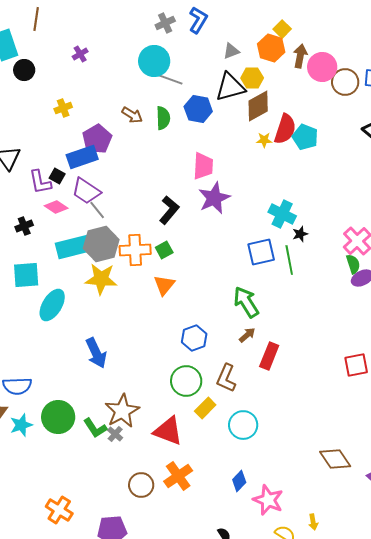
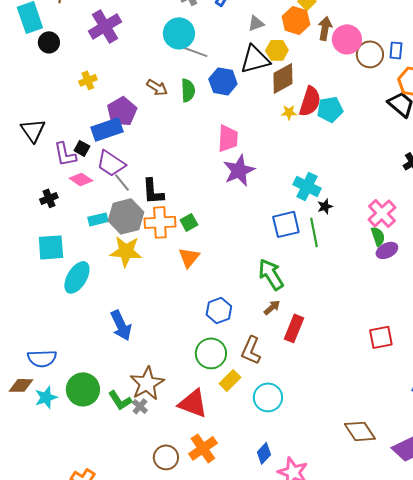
purple cross: (80, 54) -> (105, 26), size x2.0
cyan pentagon: (305, 137) -> (330, 109), turned -30
black L-shape: (169, 210) -> (153, 191), moved, turned 136
cyan rectangle: (73, 247) -> (98, 219), size x0.6

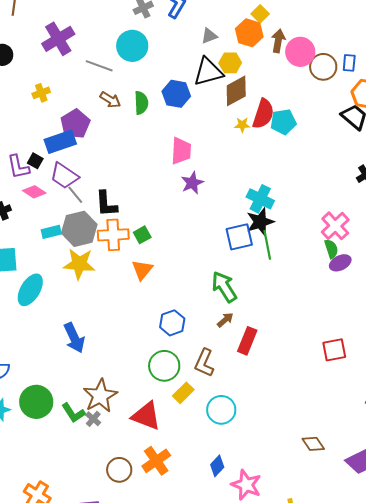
gray line: (194, 51) -> (99, 66), moved
purple star: (239, 170) -> (192, 183), size x0.7
black star: (325, 206) -> (260, 222), moved, size x1.8
brown diamond: (360, 431) -> (313, 444), size x0.7

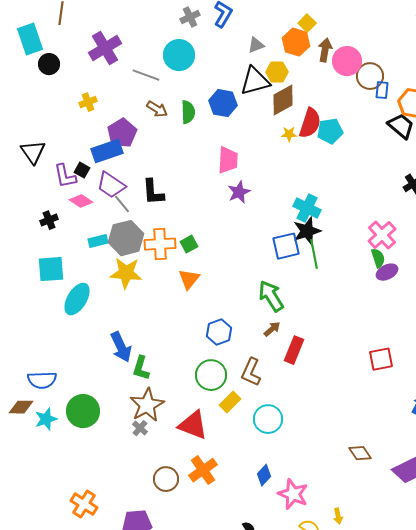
blue rectangle: (349, 63) -> (382, 90), moved
black L-shape: (106, 204) -> (153, 192), moved
green L-shape: (73, 413) -> (141, 368), moved, turned 50

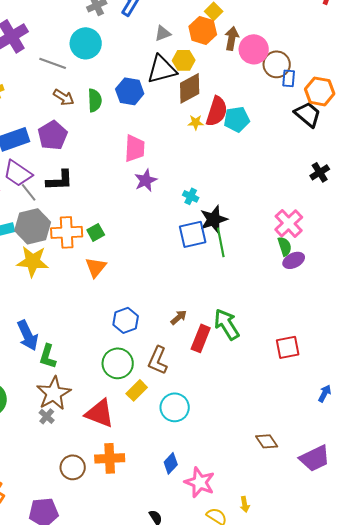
purple pentagon: (122, 133) -> (53, 135), moved
black L-shape: (153, 192) -> (60, 180), turned -88
cyan cross: (307, 208) -> (191, 196), moved, size x0.6
green arrow: (271, 296) -> (227, 324), moved
orange cross: (203, 470) -> (110, 458), turned 32

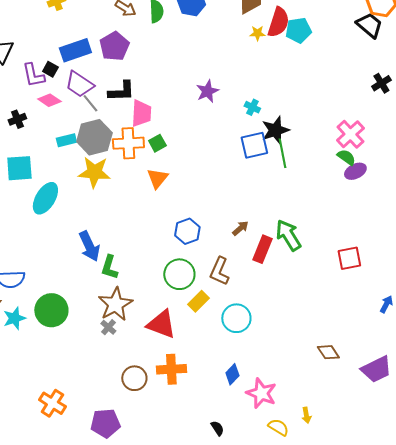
pink trapezoid: (135, 148) -> (141, 113), moved
green semicircle: (285, 246) -> (346, 157), turned -36

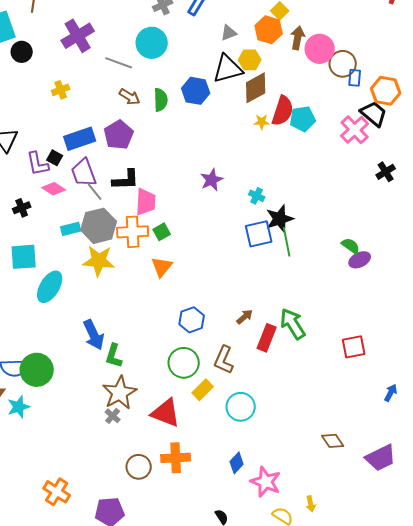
purple trapezoid: (79, 84) -> (84, 173), turned 36
pink cross: (350, 134) -> (355, 130), moved
green circle: (51, 310) -> (37, 370), moved

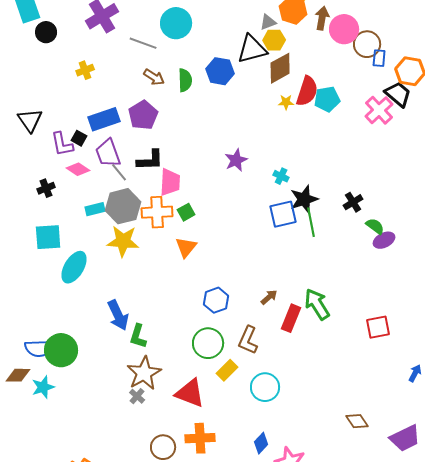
gray triangle: (229, 33) -> (268, 22), moved
black cross: (386, 172) -> (353, 202), moved

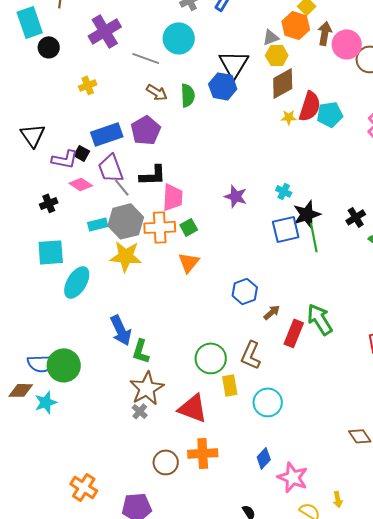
black triangle: (252, 49) -> (234, 64), moved, turned -44
purple L-shape: (62, 144) -> (65, 159), turned -68
purple star: (236, 160) -> (236, 196), moved, turned -30
blue hexagon: (216, 300) -> (245, 291), moved
yellow rectangle: (227, 370) -> (230, 385), turned -55

